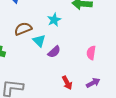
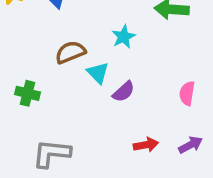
red arrow: (67, 83) -> (146, 145), turned -72

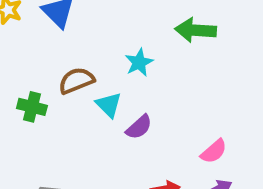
green cross: (27, 93) -> (32, 107), moved
pink semicircle: (187, 93) -> (214, 151), moved, turned -140

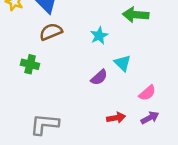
brown semicircle: (76, 81) -> (51, 32), moved
cyan triangle: (109, 105) -> (123, 63), moved

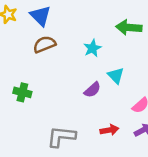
green cross: (30, 64) -> (22, 92), moved
gray L-shape: (44, 124) -> (61, 136), moved

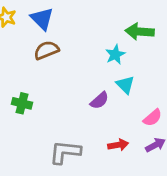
cyan star: (92, 48) -> (115, 55), moved

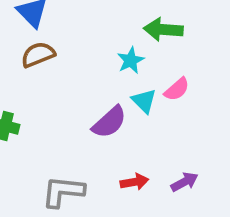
purple semicircle: (99, 100) -> (109, 122), size x1.4
pink semicircle: (153, 118) -> (177, 89), moved

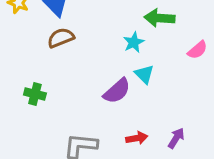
pink semicircle: (177, 89) -> (197, 50), moved
purple arrow: (185, 182) -> (176, 138), turned -30

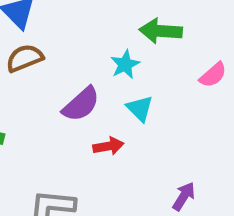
purple semicircle: (117, 91) -> (81, 104), moved
red arrow: (137, 138) -> (108, 146), moved

